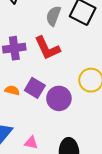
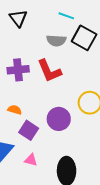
gray semicircle: (53, 16) -> (56, 41), turned -108
purple square: (35, 88) -> (29, 130), moved

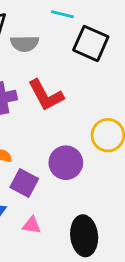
gray semicircle: (56, 41) -> (25, 44), moved

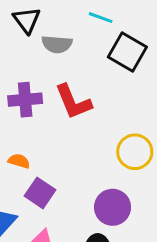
purple circle: (66, 163) -> (113, 207), moved

